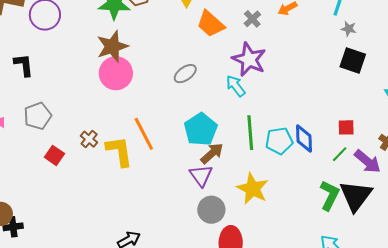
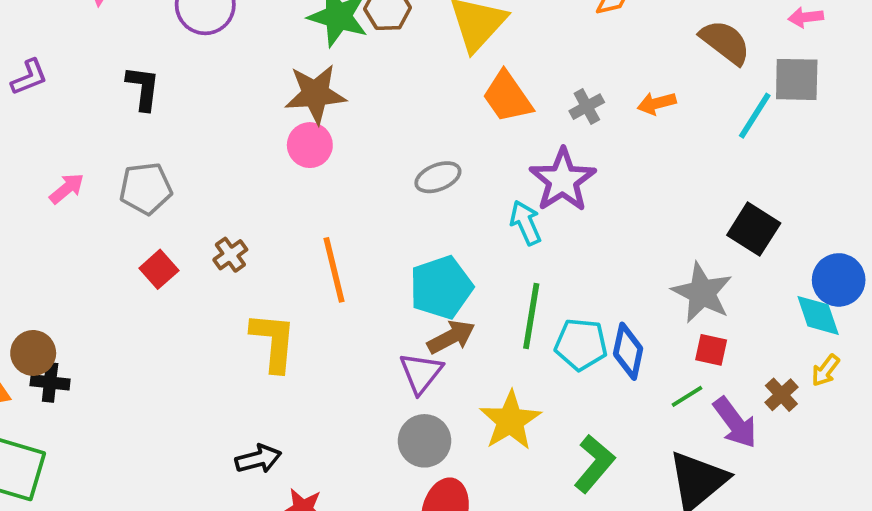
gray star: (349, 29) -> (702, 293), moved, size x2.0
pink circle: (116, 73) -> (310, 145), size x0.7
yellow L-shape: (119, 151) -> (273, 342), moved
green L-shape: (330, 195) -> (594, 464), moved

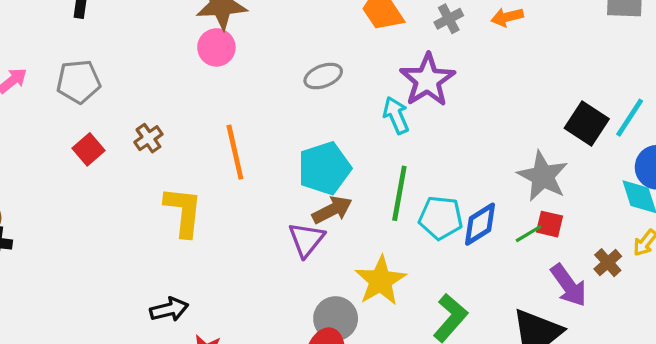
cyan line: (755, 116) -> (630, 118), moved
blue diamond: (628, 351) -> (480, 224), turned 45
green line: (687, 396) -> (529, 234), moved
gray circle: (424, 441) -> (336, 319), moved

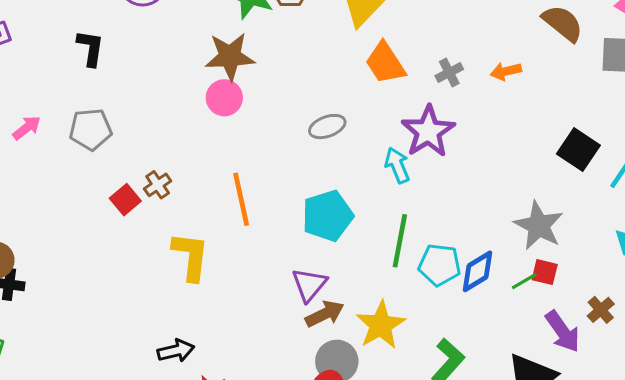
black square: (587, 124) -> (578, 150), moved
red square: (88, 149) -> (125, 200), moved
brown arrow: (332, 210) -> (325, 314), moved

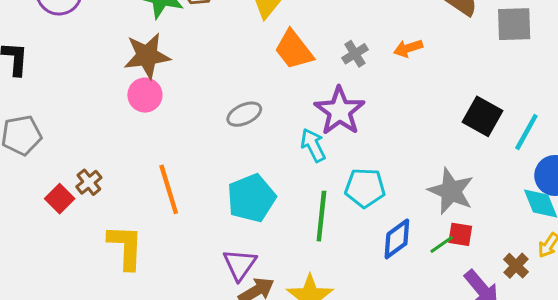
cyan pentagon: (440, 265) -> (365, 188), moved

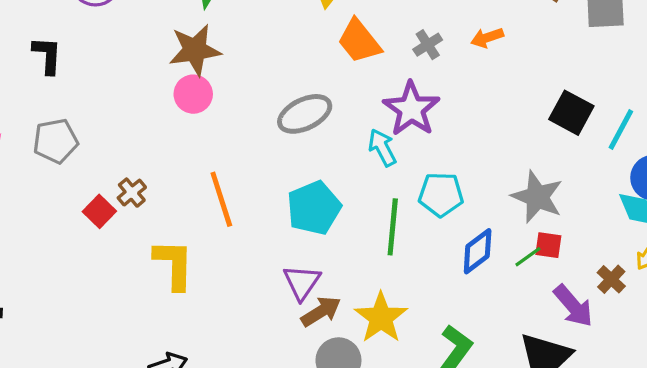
gray ellipse: (244, 114) -> (305, 114), size x1.4

